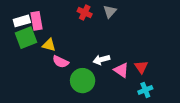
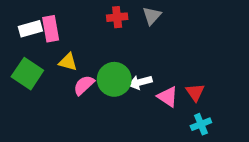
red cross: (85, 13) -> (117, 17), turned -32
green square: (26, 38) -> (27, 74), moved, turned -35
pink semicircle: (61, 62) -> (84, 85), turned 112
green circle: (83, 81) -> (114, 79), moved

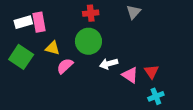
gray triangle: (152, 16) -> (133, 12), moved
green circle: (114, 79) -> (88, 41), moved

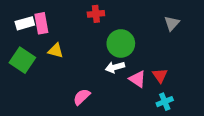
gray triangle: (133, 12) -> (172, 23), moved
green circle: (88, 41) -> (121, 43), moved
pink semicircle: (65, 66) -> (82, 97), moved

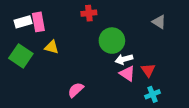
gray triangle: (172, 23) -> (159, 22), turned -40
white arrow: (115, 67) -> (124, 59), moved

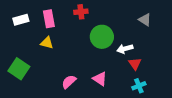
pink rectangle: (38, 22) -> (49, 19), moved
green square: (21, 56) -> (19, 69), moved
white arrow: (124, 59) -> (125, 49), moved
pink triangle: (127, 73) -> (100, 79), moved

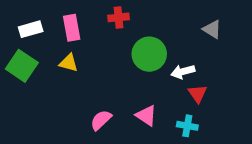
green square: (19, 69) -> (22, 66), moved
cyan cross: (139, 86) -> (187, 126), moved, turned 32

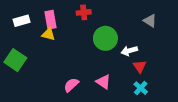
yellow triangle: (69, 63) -> (48, 34), moved
green square: (22, 66) -> (15, 60), moved
cyan cross: (187, 126) -> (141, 88), moved, turned 32

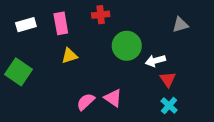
gray triangle: (150, 21) -> (180, 25), turned -48
yellow triangle: (48, 34) -> (70, 56), moved, turned -32
pink triangle: (103, 82) -> (113, 98), moved

